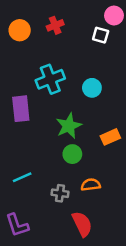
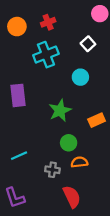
white square: (101, 35) -> (88, 44), moved, turned 32
cyan cross: (50, 79) -> (46, 55), moved
green circle: (72, 154) -> (69, 143), moved

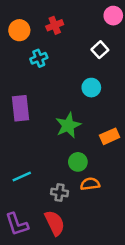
cyan cross: (46, 55) -> (39, 58), moved, size x0.6
red semicircle: (72, 197) -> (55, 223), moved

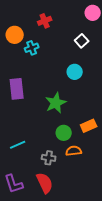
orange circle: (19, 30) -> (15, 35), moved
orange rectangle: (110, 136) -> (89, 126), moved

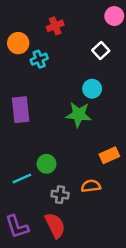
green star: (56, 103) -> (79, 115), moved, turned 30
green circle: (64, 133) -> (47, 164), moved

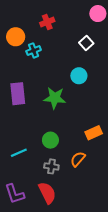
green star: (79, 115) -> (55, 98), moved
green circle: (47, 164) -> (50, 140), moved
orange semicircle: (91, 186) -> (78, 159), turned -42

